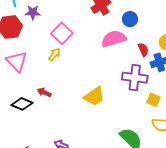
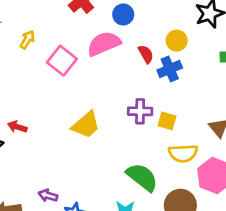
pink square: (62, 33) -> (62, 61), moved
yellow arrow: (54, 54) -> (27, 40), moved
purple cross: (135, 78) -> (140, 111), moved, size x0.7

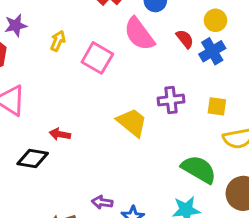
pink semicircle: (104, 44) -> (139, 34), turned -96
purple cross: (140, 111) -> (171, 100), moved
yellow trapezoid: (86, 125) -> (132, 122), turned -92

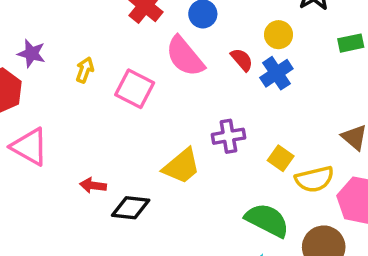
purple star: (16, 25) -> (31, 53), turned 30
yellow square: (217, 106) -> (281, 158), moved, turned 30
yellow trapezoid: (132, 122) -> (182, 166), turned 104
black diamond: (33, 158) -> (131, 208), moved

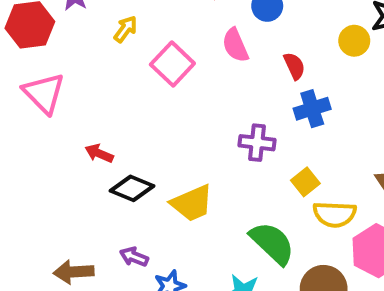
yellow circle: (279, 35) -> (354, 41), moved
pink semicircle: (185, 56) -> (235, 45), size x0.7
blue cross: (276, 73) -> (312, 109), moved
yellow trapezoid: (182, 166) -> (192, 203), moved

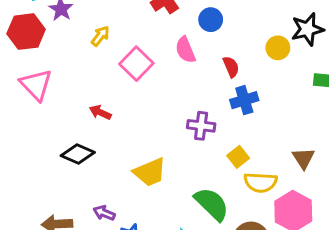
red arrow: (99, 153) -> (100, 112), moved
black diamond: (132, 188) -> (78, 154), moved

